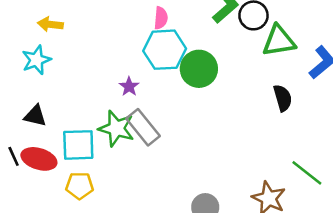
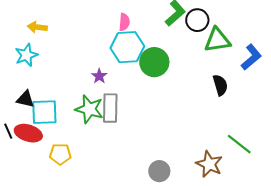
gray rectangle: (143, 127) -> (110, 108), turned 40
cyan square: (78, 145) -> (44, 112), moved

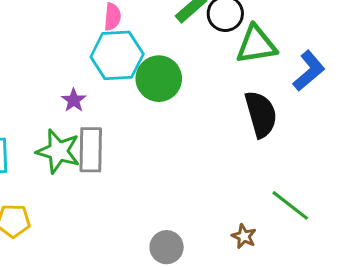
black semicircle: (220, 85) -> (261, 114), size x1.4
brown star: (209, 164) -> (244, 236), size x0.6

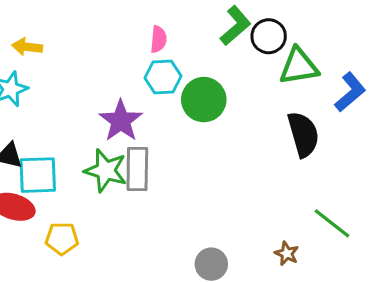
cyan hexagon: (117, 55) -> (163, 77), size x0.7
purple star: (74, 100) -> (121, 121), size x1.8

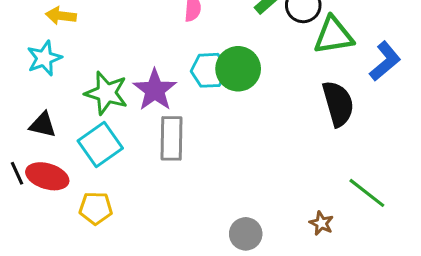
cyan hexagon: (163, 77) -> (209, 70), moved
green star: (106, 171) -> (106, 93), moved
cyan square: (38, 175) -> (100, 144), moved, turned -33

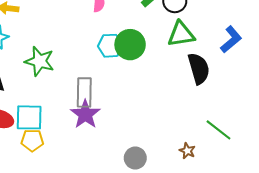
green triangle: (334, 35) -> (181, 34), moved
purple star: (155, 90) -> (85, 114), moved
cyan square: (100, 144) -> (29, 117), moved, turned 36

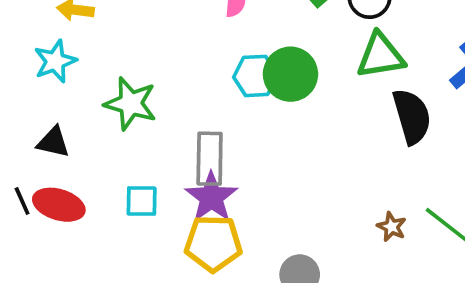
cyan square: (29, 117) -> (142, 201), moved, size x0.7
yellow pentagon: (32, 140) -> (213, 243), moved, size x1.4
brown star: (187, 151) -> (392, 227), moved

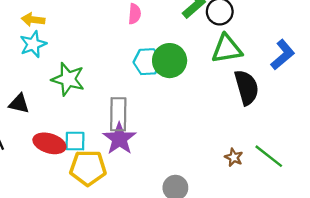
cyan star: (55, 61) -> (33, 44), moved
red ellipse: (59, 205) -> (49, 143), moved
yellow pentagon: (213, 243) -> (88, 168), moved

